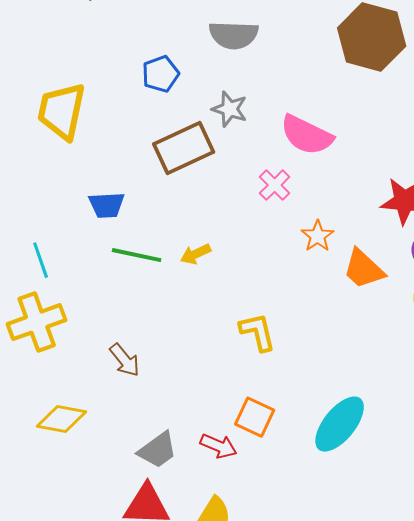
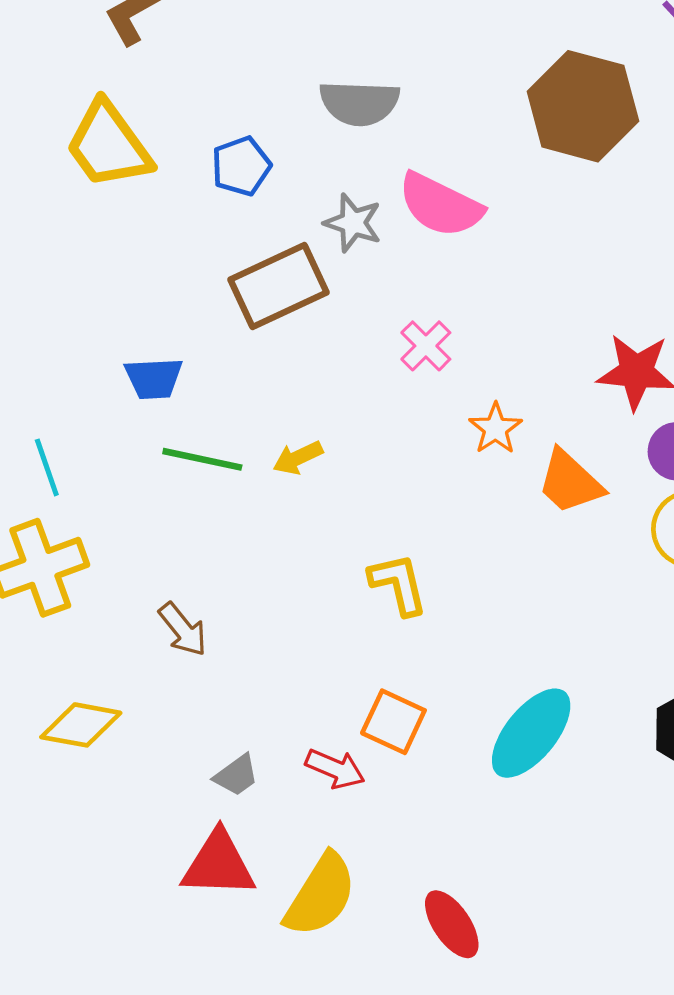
yellow trapezoid: (62, 111) -> (108, 145), moved, turned -48
pink semicircle: (307, 135) -> (440, 205), moved
gray trapezoid: (158, 450) -> (236, 775), size x0.7

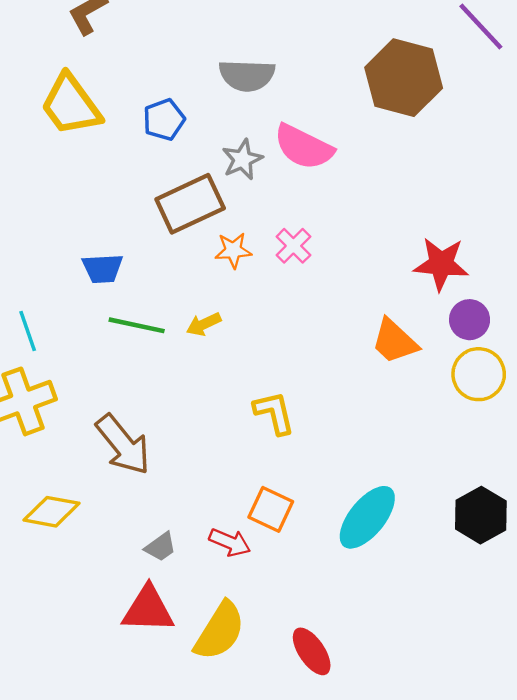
gray star: (353, 223) -> (242, 159), turned 30
orange star: (495, 429) -> (233, 250), moved, turned 30
brown arrow: (183, 629) -> (123, 445), size x1.6

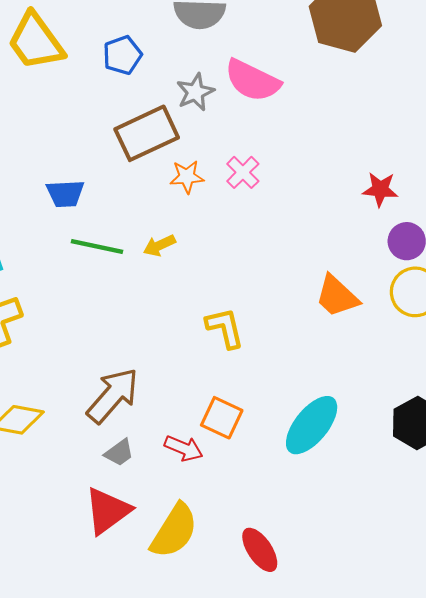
red star: (441, 264) -> (380, 189), size x0.7
orange trapezoid: (395, 341) -> (337, 296), moved
brown arrow: (123, 445) -> (113, 396), moved, turned -100
red triangle: (148, 609) -> (108, 511), turned -38

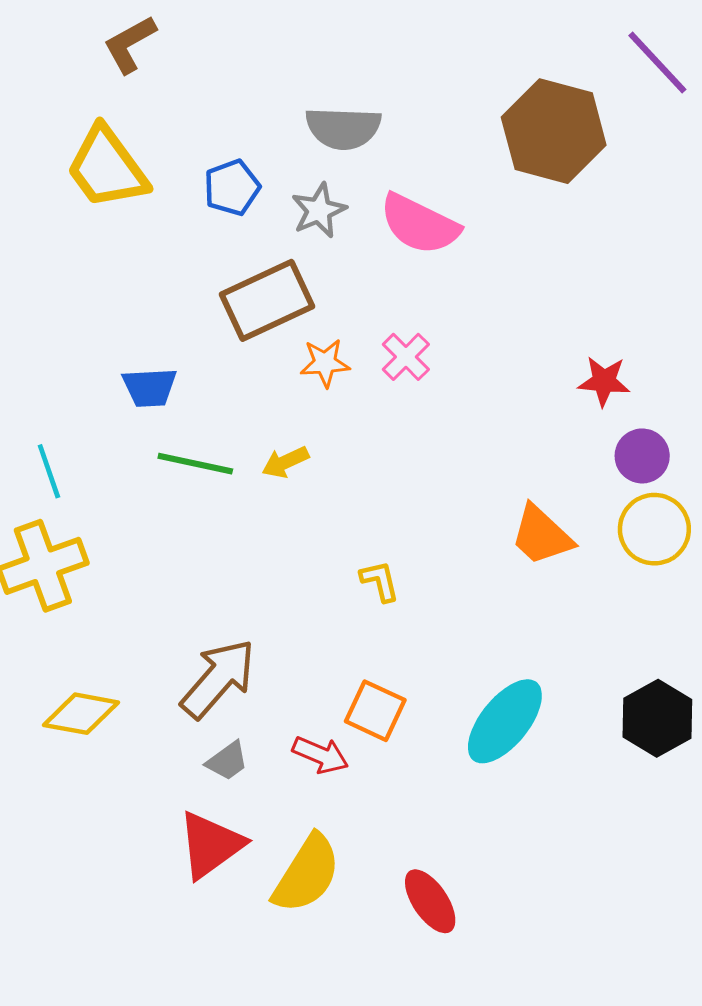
gray star: (195, 92) -> (319, 210), moved
yellow L-shape: (225, 328) -> (380, 581), size x0.7

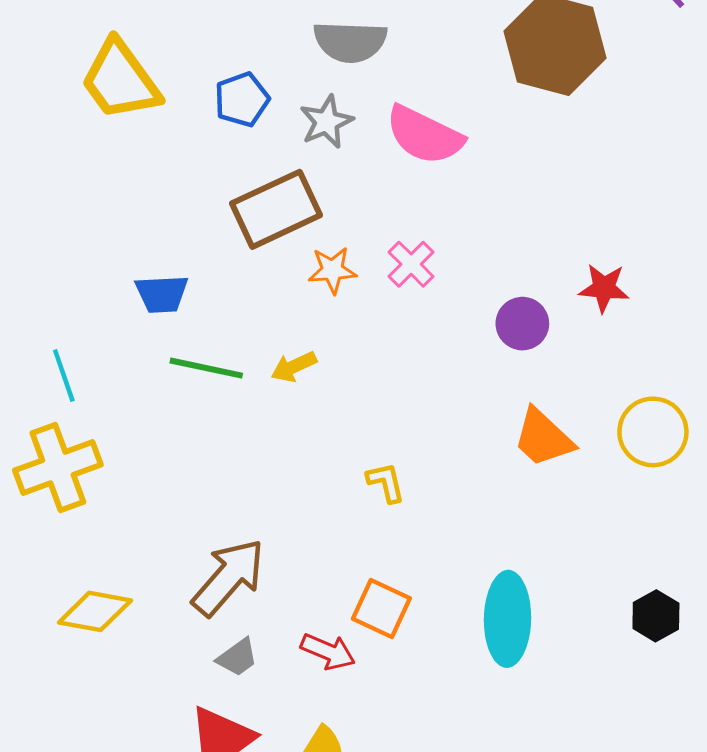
purple circle: (642, 456) -> (522, 324), moved
black hexagon: (657, 718) -> (656, 616), size x0.7
cyan ellipse: (505, 721) -> (507, 619), turned -38

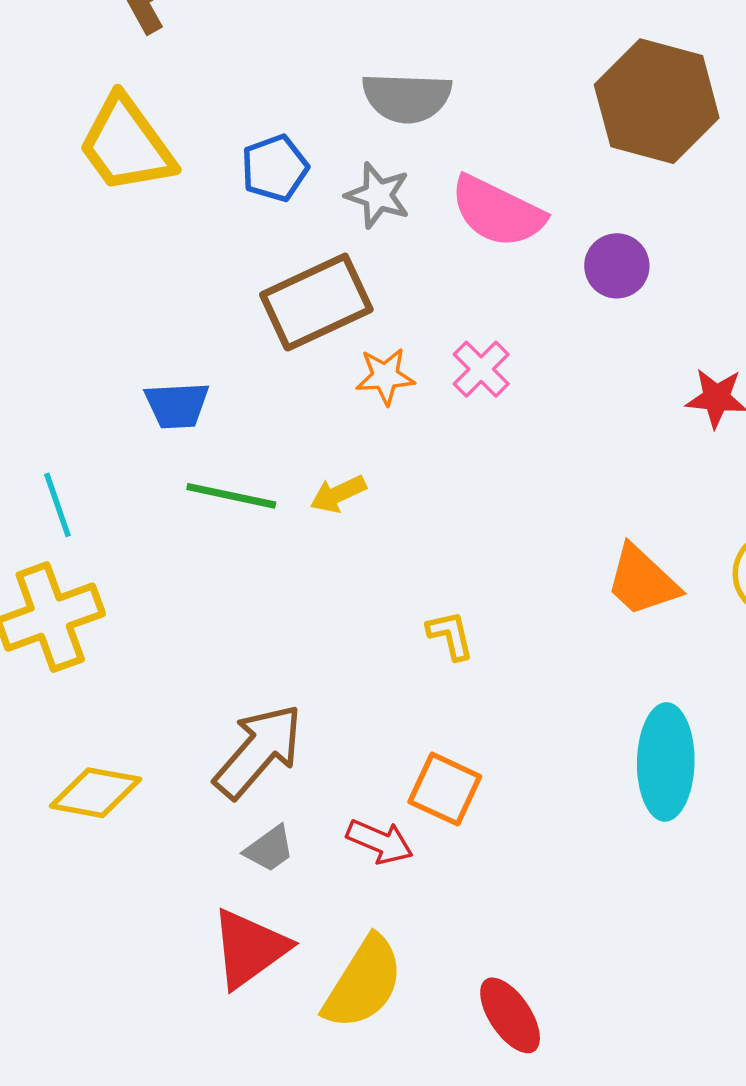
gray star: (326, 122) -> (378, 195), turned -30
purple circle: (522, 324) -> (617, 266), moved
cyan ellipse: (507, 619) -> (666, 762), moved

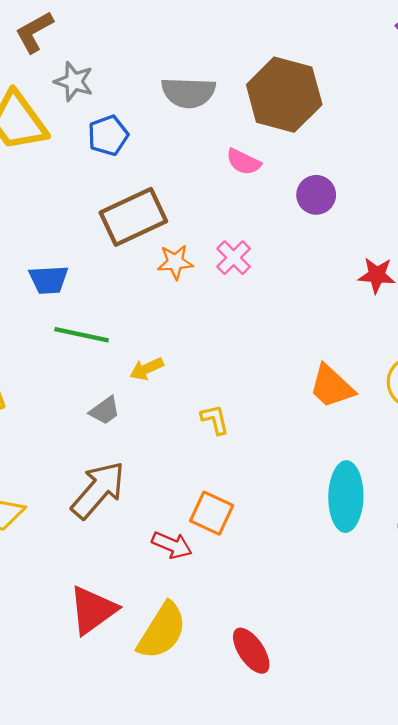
brown hexagon: (657, 101) -> (284, 95), moved
gray star: (378, 195) -> (74, 81), moved
pink semicircle: (497, 212) -> (243, 162), size x0.6
yellow arrow: (338, 494) -> (147, 369), moved
gray trapezoid: (269, 849) -> (105, 411), moved

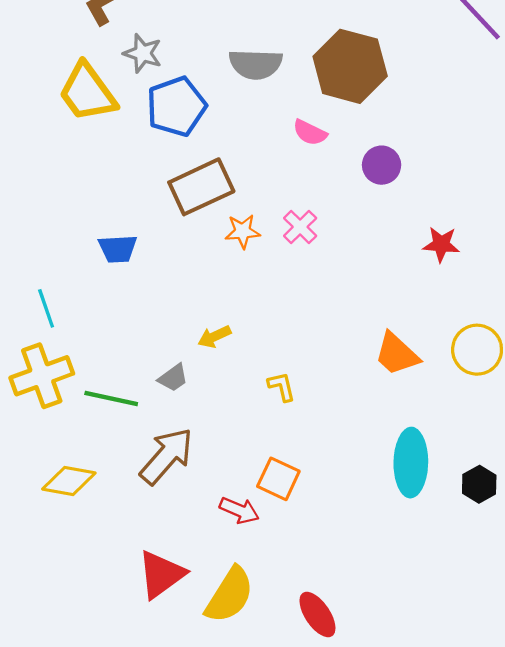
blue pentagon: (108, 135) -> (176, 106), size x1.5
green line: (82, 335) -> (111, 399), moved

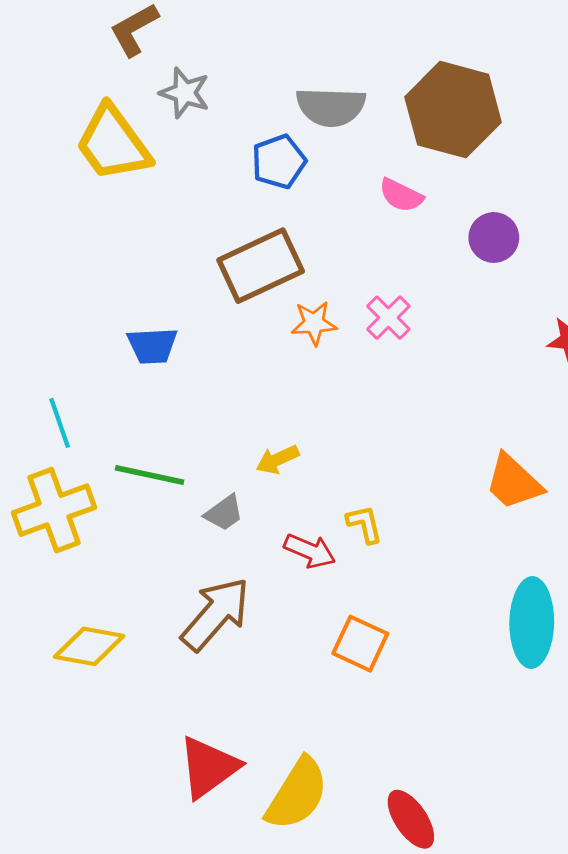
blue pentagon: (176, 106) -> (279, 162), moved, size x0.7
green line: (111, 399) -> (150, 475), moved
red arrow: (239, 510) -> (310, 551), moved

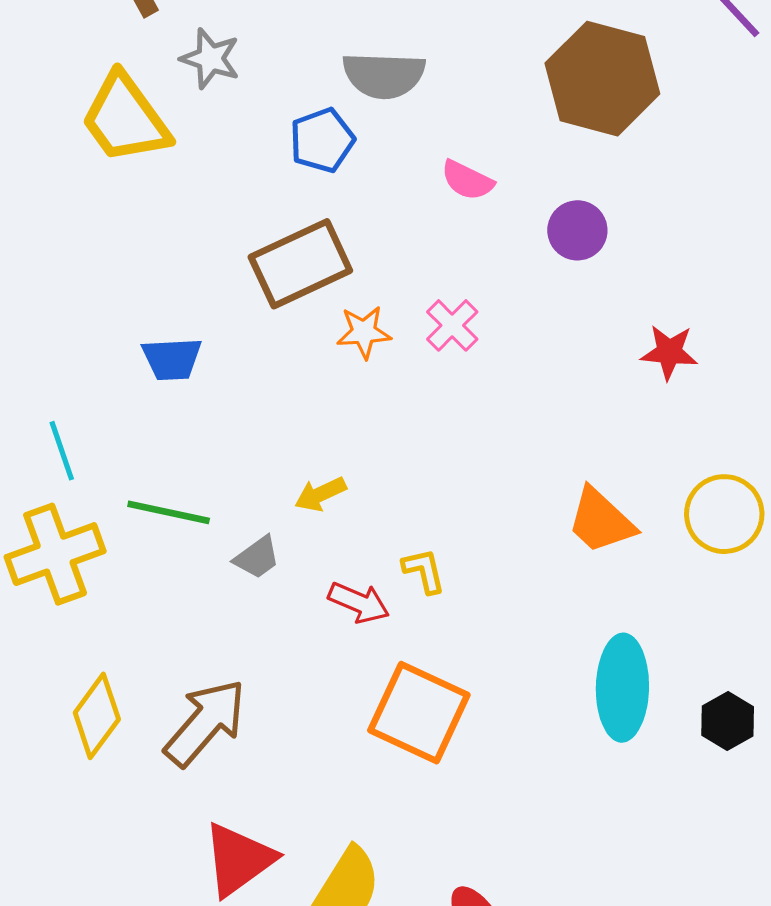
brown hexagon: (453, 110) -> (602, 79), moved
brown arrow: (216, 614) -> (205, 723), moved
orange square: (360, 644) -> (419, 713), size x1.5
yellow diamond: (89, 646) -> (97, 716), turned -64

